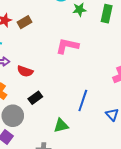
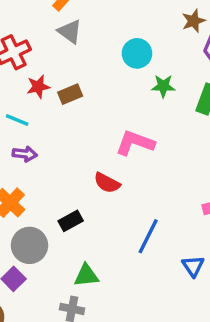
red semicircle: (25, 71) -> (107, 183), moved
green triangle: (61, 126) -> (86, 275), moved

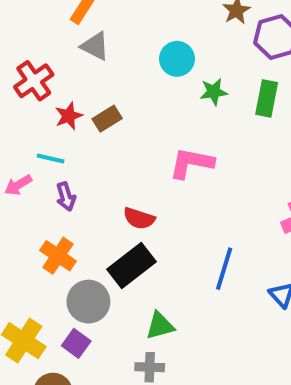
purple arrow: (25, 154) -> (66, 196), turned 75
red semicircle: (107, 183) -> (139, 218), moved
black rectangle: (71, 221) -> (132, 266), size x1.6

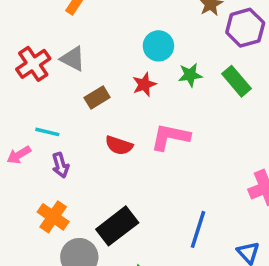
gray triangle: (95, 46) -> (73, 59), moved
green rectangle: (267, 98) -> (236, 81), turned -52
red star: (69, 116) -> (144, 84), moved
red semicircle: (139, 218) -> (119, 145), moved

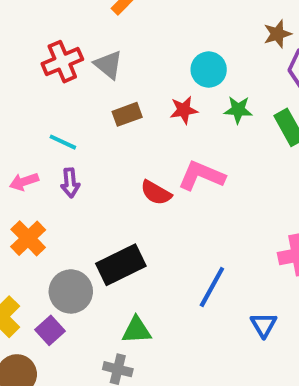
red semicircle: (119, 145) -> (156, 193), moved
pink arrow: (19, 155) -> (24, 182), moved
orange cross: (53, 217) -> (28, 238), moved

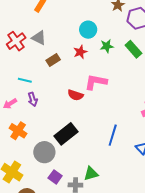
purple square: (50, 330) -> (55, 177), moved
green triangle: (137, 330) -> (91, 174), moved

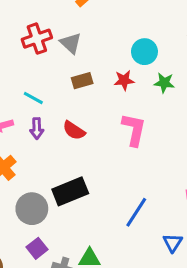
pink L-shape: (96, 82) -> (134, 130), turned 75
red semicircle: (75, 95) -> (74, 130), moved

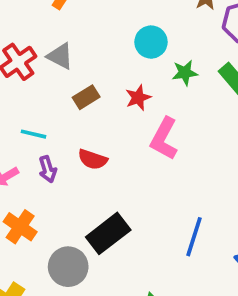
red star: (124, 80) -> (138, 98), moved
pink L-shape: (134, 130) -> (164, 139), turned -148

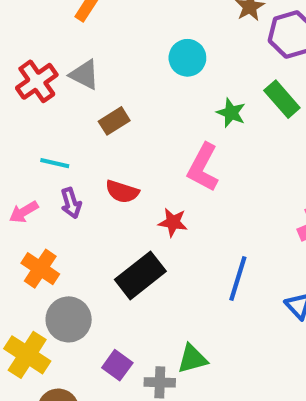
green star: (185, 73) -> (231, 113), moved, turned 30
red star: (138, 98) -> (173, 222), moved, turned 30
gray circle: (68, 267) -> (69, 319), moved

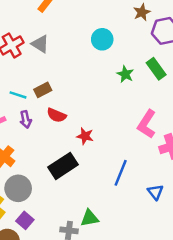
brown rectangle: (114, 121) -> (43, 90), moved
pink L-shape: (203, 167) -> (147, 124), moved
purple square: (117, 365) -> (25, 220), moved

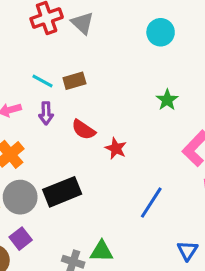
green star: (125, 74) -> (167, 100), moved
red semicircle: (57, 115) -> (83, 130), moved
black rectangle: (63, 166) -> (62, 192), moved
blue triangle: (155, 192) -> (187, 251), moved

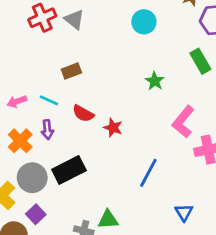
cyan line: (43, 81) -> (49, 100), moved
purple arrow: (46, 113) -> (47, 130), moved

